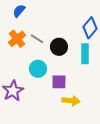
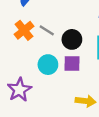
purple square: (59, 82) -> (72, 63), moved

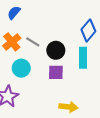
cyan circle: (48, 65) -> (21, 68), moved

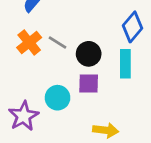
cyan circle: (21, 68) -> (58, 98), moved

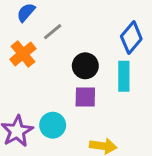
gray line: (58, 43) -> (53, 32), moved, turned -72
cyan circle: (58, 98) -> (53, 125), moved

